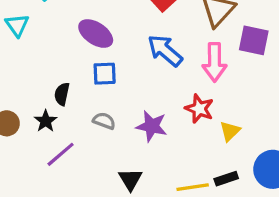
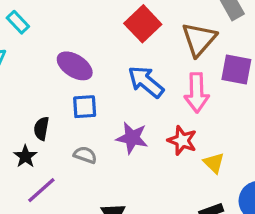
purple star: (152, 126) -> (132, 138), moved
yellow triangle: (230, 131) -> (214, 163), turned -30

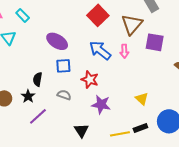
pink arrow: (197, 93) -> (124, 51), moved, size x0.6
purple star: (132, 138) -> (101, 105), moved
red star: (182, 140) -> (90, 79), moved

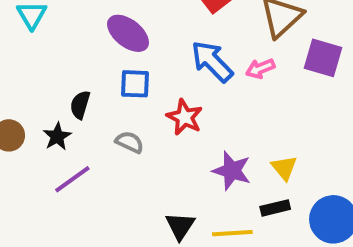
pink arrow: (124, 51) -> (260, 69), turned 64
purple star: (101, 105) -> (232, 171), moved
black rectangle: (140, 128) -> (275, 208), moved
black triangle: (81, 130) -> (180, 226), moved

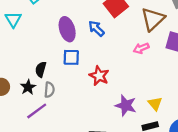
purple ellipse: (128, 33) -> (67, 29), turned 35
blue arrow: (212, 61) -> (96, 28), moved, size x0.7
gray semicircle: (130, 142) -> (49, 90), moved, turned 70

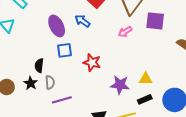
yellow triangle: (155, 104) -> (146, 79), turned -40
purple line: (37, 111) -> (62, 100), moved, turned 30

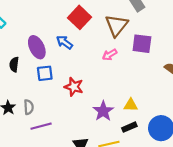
black semicircle: (39, 66) -> (14, 64), moved
purple star: (120, 85) -> (103, 111), turned 30

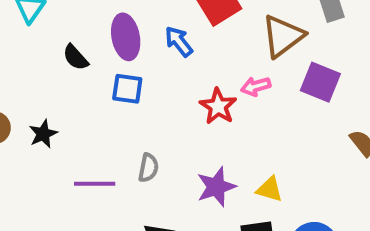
black semicircle: (14, 64) -> (76, 57), turned -64
red star: (74, 87) -> (218, 106), moved
gray semicircle: (29, 107) -> (148, 168), moved

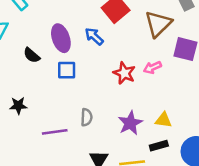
pink arrow: (256, 86) -> (152, 68), moved
black star: (43, 134) -> (18, 106), turned 30

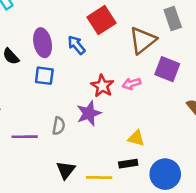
purple star: (130, 123) -> (89, 113), moved

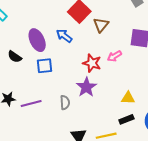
brown triangle: (143, 40) -> (101, 25), moved, size x0.7
purple line: (25, 137) -> (31, 103), moved

